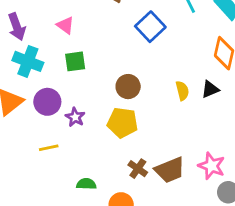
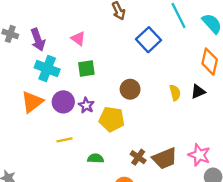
purple star: (75, 117) -> (86, 105), moved
yellow pentagon: (122, 123) -> (112, 119), moved
green semicircle: (86, 184) -> (96, 158), moved

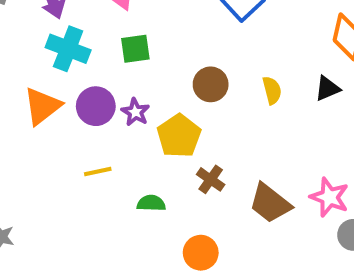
yellow semicircle: (175, 93) -> (272, 90), moved
yellow pentagon: (112, 119) -> (179, 136), turned 30
brown cross: (138, 157) -> (211, 179), moved
brown trapezoid: (165, 158) -> (270, 203), turned 60

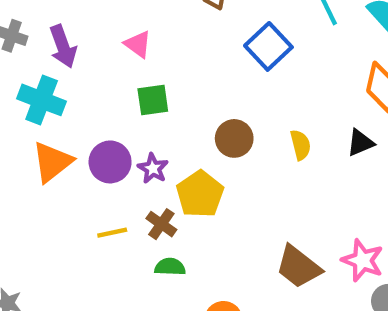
cyan cross: (68, 49) -> (42, 100), moved
brown cross: (211, 179) -> (161, 224), moved

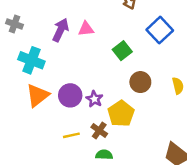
pink triangle: (138, 44) -> (86, 29), turned -42
purple arrow: (63, 46) -> (61, 30), moved, turned -135
green square: (153, 100) -> (122, 51), moved, turned -30

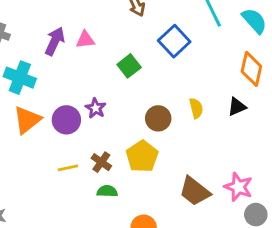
brown circle: (140, 82) -> (158, 118), moved
purple star: (94, 99) -> (96, 108), moved
yellow pentagon: (121, 114) -> (142, 156), moved

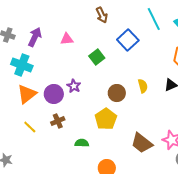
purple arrow: (55, 41) -> (35, 37), moved
brown cross: (101, 162) -> (58, 121), moved, turned 32
yellow line: (68, 168) -> (30, 127), moved, turned 56

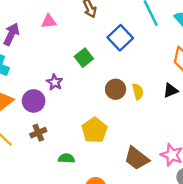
pink triangle: (67, 39) -> (49, 21), moved
purple star: (74, 86) -> (55, 82), moved
brown circle: (117, 93) -> (116, 89), moved

